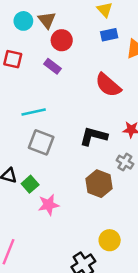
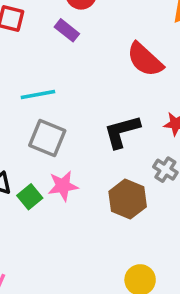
black L-shape: (93, 136) -> (122, 132), turned -32
pink star: (49, 205) -> (63, 186), moved

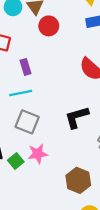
purple rectangle: (67, 30) -> (26, 67), moved, turned 35
brown hexagon: (128, 199) -> (78, 180), moved

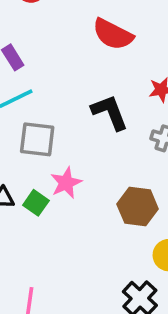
black L-shape: (77, 117) -> (110, 112), turned 100

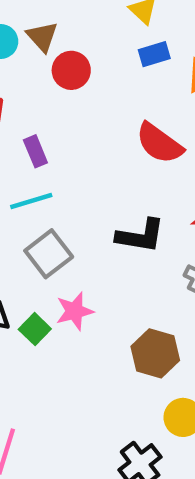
black L-shape: (110, 112) -> (140, 236), turned 111
gray square: (37, 139) -> (49, 254), turned 36

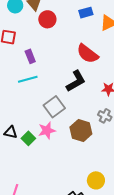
black L-shape: (140, 236) -> (76, 81), moved, turned -40
gray square: (49, 254) -> (54, 107), moved
brown hexagon: (155, 353) -> (81, 130), moved

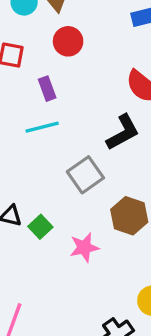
red circle: (47, 19) -> (68, 41), moved
pink star: (47, 130) -> (84, 247), moved

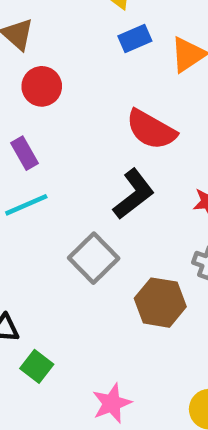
green square: (40, 227) -> (37, 366), moved
pink star: (84, 247) -> (112, 403), moved

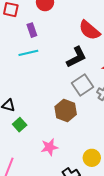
gray square: (94, 258) -> (82, 85), moved
brown hexagon: (160, 303) -> (66, 110), moved

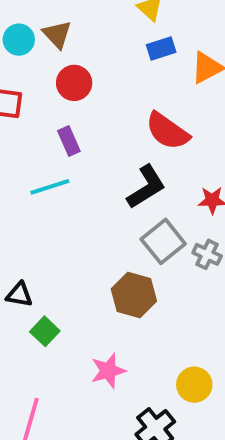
purple rectangle: (32, 30) -> (69, 141), moved

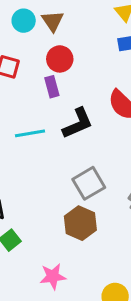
purple rectangle: (69, 141) -> (52, 87), moved
black L-shape: (146, 187) -> (78, 123), moved
gray square: (163, 241) -> (89, 183), moved

